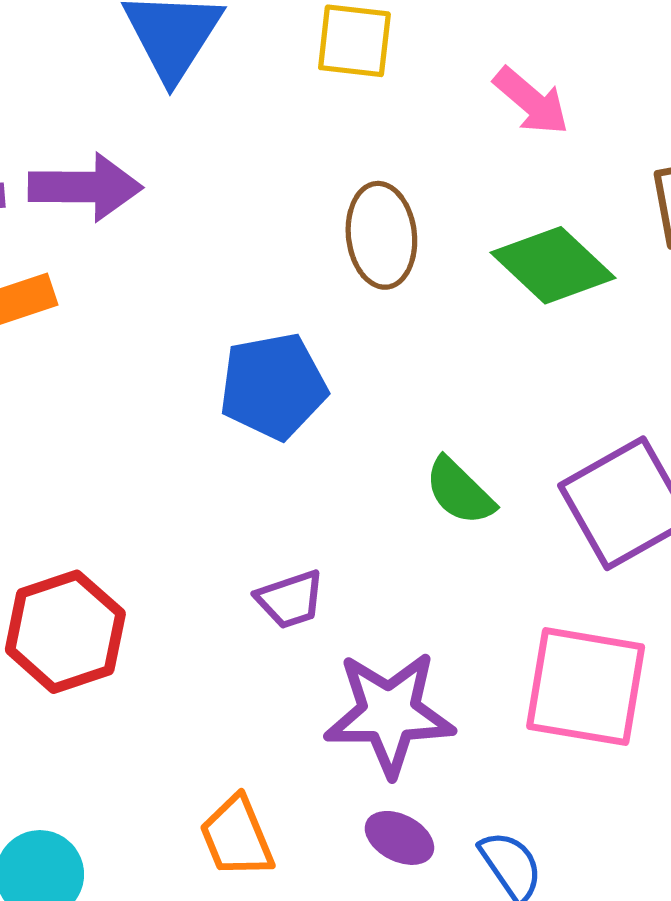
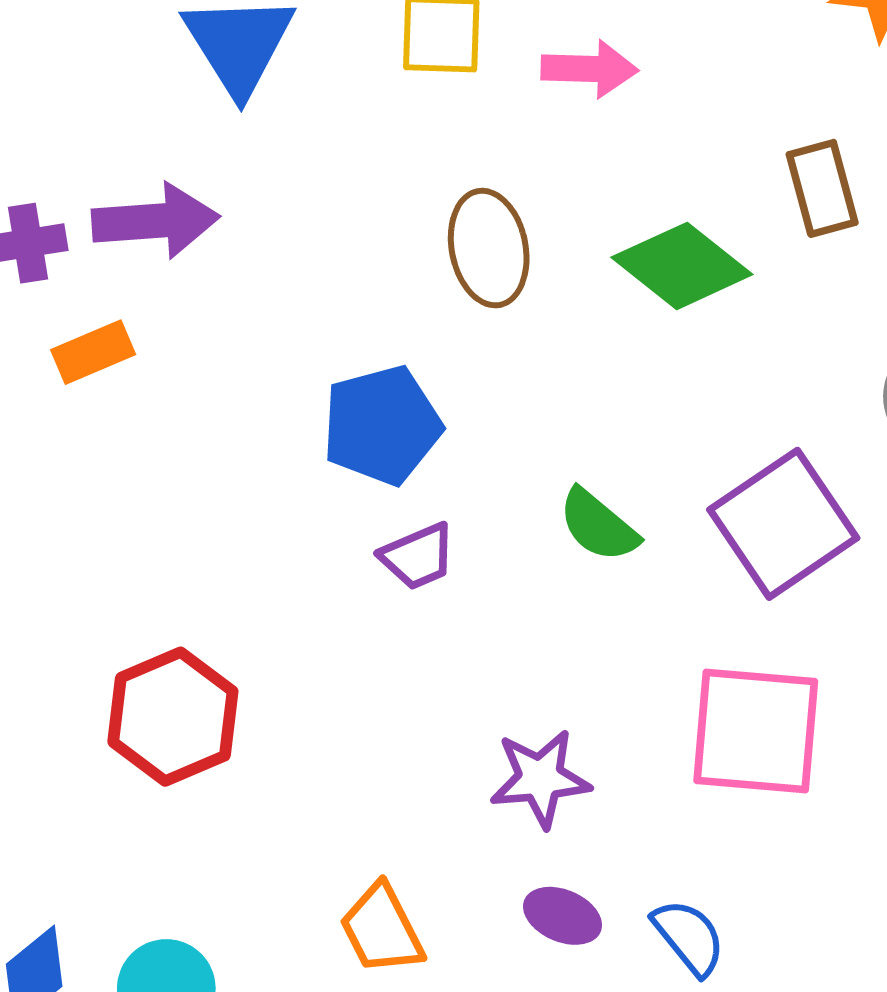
pink arrow: (531, 101) -> (590, 69), moved, turned -34
purple trapezoid: (290, 599) -> (418, 556), moved
purple star: (389, 713) -> (540, 778), size x0.7

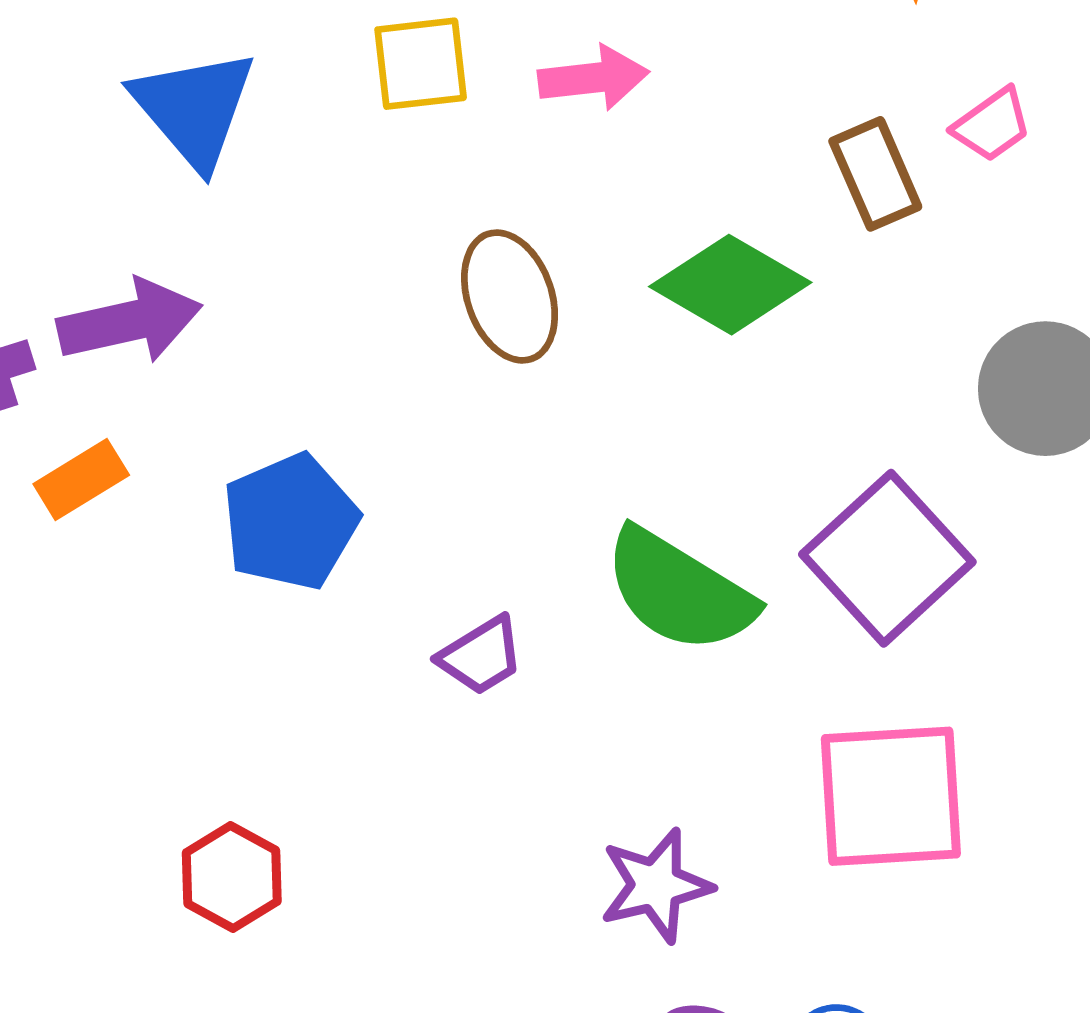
blue pentagon: (382, 425) -> (290, 522), moved
green semicircle: (598, 525) -> (679, 591), size x1.6
red hexagon: (173, 717) -> (232, 877), size x0.7

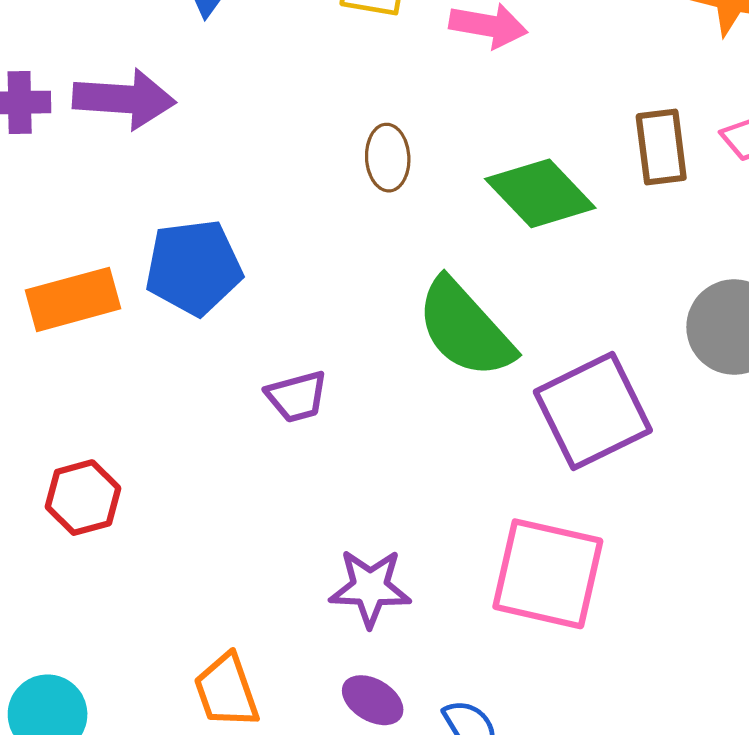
brown ellipse: (510, 296) -> (388, 158), size x0.7
orange rectangle: (81, 480) -> (73, 299), moved, size x1.4
green semicircle: (679, 591) -> (465, 329), moved

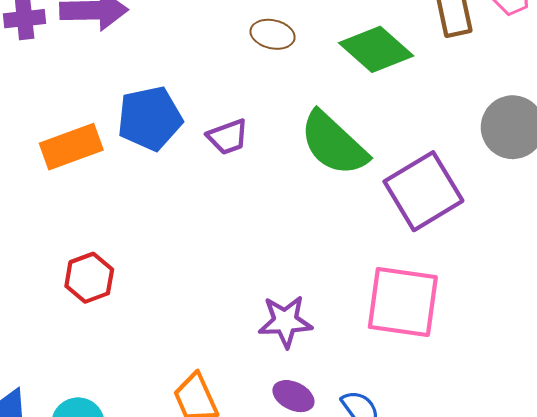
brown ellipse: (388, 158) -> (273, 34), turned -69
purple trapezoid: (297, 397) -> (228, 137), moved

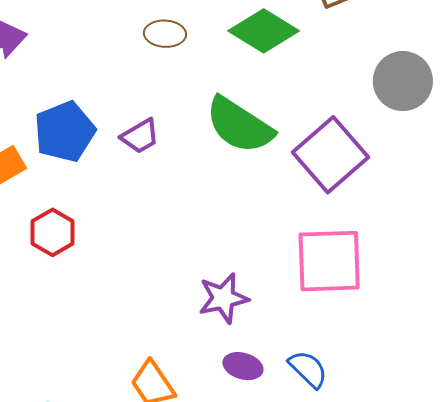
red hexagon: (89, 278) -> (53, 232), moved

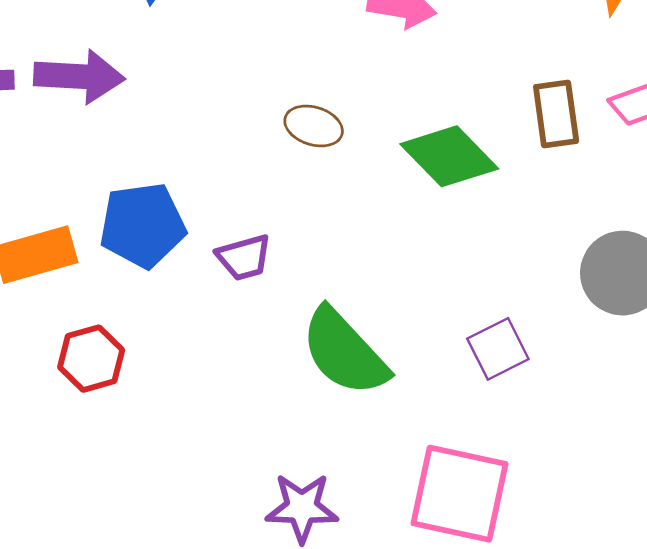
green semicircle: (239, 125) -> (344, 352), moved
purple square: (330, 155) -> (498, 349), size x0.6

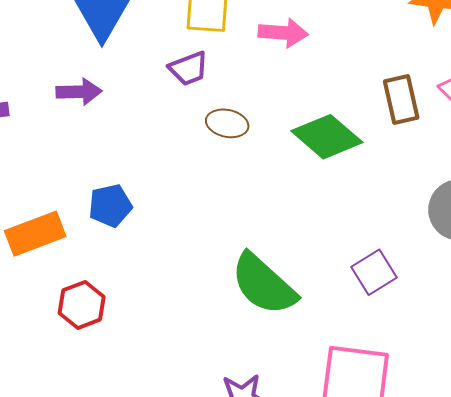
purple arrow: (79, 76) -> (79, 92), moved, size x0.7
blue pentagon: (143, 225) -> (110, 206), size x0.7
purple trapezoid: (244, 257) -> (189, 69), moved

